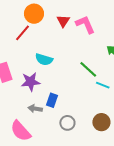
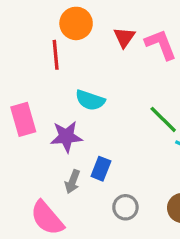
red line: (22, 33) -> (56, 55), turned -48
gray arrow: (35, 109) -> (72, 182), turned -80

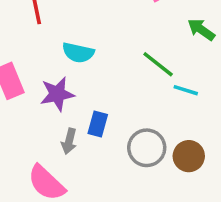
gray circle: (125, 207) -> (147, 148), moved, size x1.4

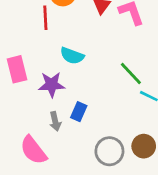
gray arrow: (69, 141) -> (55, 121), turned -36
gray circle: (147, 148) -> (109, 151), moved

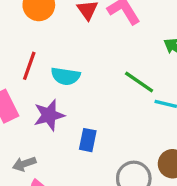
red line: (45, 18) -> (29, 66), moved, turned 35
gray arrow: (55, 121) -> (24, 164), moved, turned 96

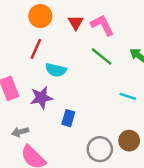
red line: (29, 66) -> (36, 49), moved
green line: (139, 82) -> (101, 56), moved

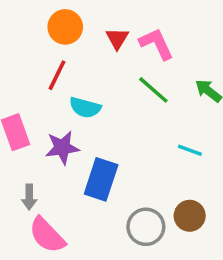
blue rectangle: (68, 118) -> (101, 179), size x1.6
gray arrow: (20, 132) -> (29, 197), turned -77

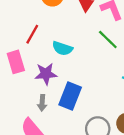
red line: (57, 75) -> (32, 34), moved
gray arrow: (29, 197) -> (42, 103), moved

